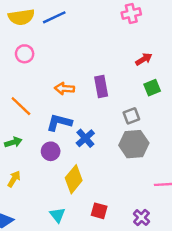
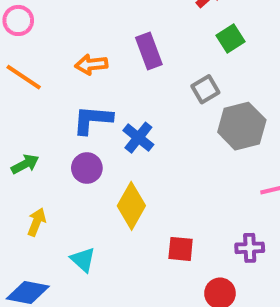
orange line: (21, 106) -> (24, 77), moved
gray hexagon: (134, 144) -> (242, 126), moved
cyan triangle: (57, 215) -> (83, 260), moved
purple cross: (141, 218) -> (250, 248), turned -35

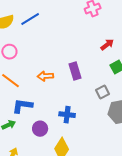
blue L-shape: (93, 120) -> (22, 106), moved
blue cross: (138, 138) -> (67, 115), turned -35

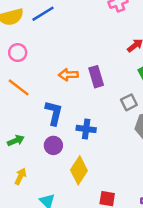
orange arrow: (45, 76) -> (68, 75), moved
blue L-shape: (22, 106) -> (54, 113), moved, turned 95

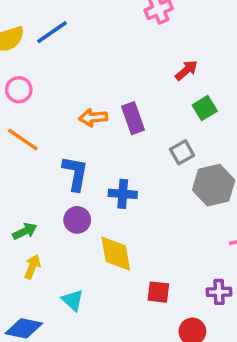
green arrow: (16, 140) -> (25, 231), moved
yellow diamond: (79, 170) -> (116, 254), turned -40

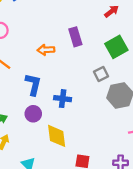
red arrow: (186, 70) -> (112, 11), moved
green square: (205, 108) -> (116, 47), size x1.5
purple rectangle: (133, 118) -> (75, 37), moved

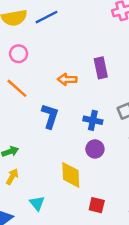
blue cross: (63, 99) -> (93, 120), moved
purple circle: (33, 114) -> (95, 149), moved

